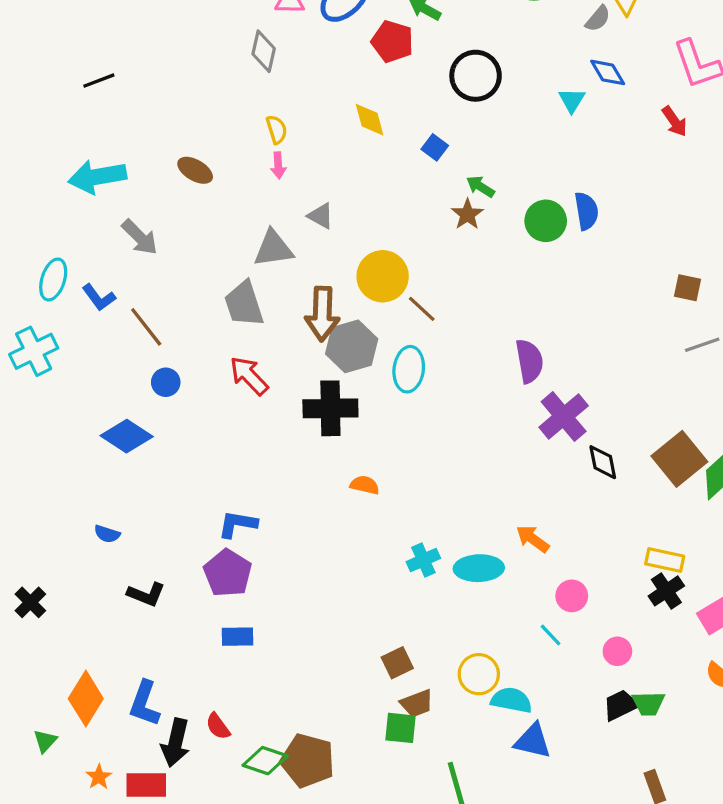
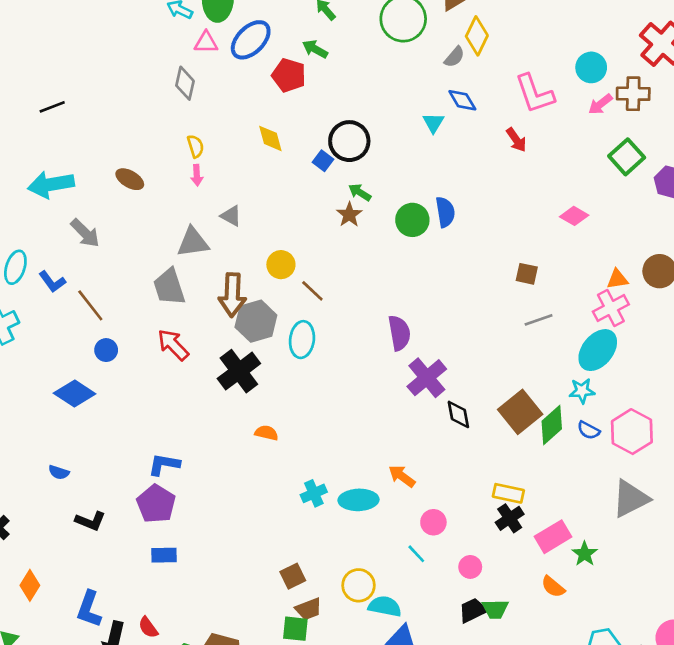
black circle: (476, 76) -> (349, 141), moved
yellow circle: (383, 276) -> (281, 265), size x0.7
black cross: (330, 408) -> (239, 371), turned -36
orange diamond: (86, 699) -> (30, 585), moved, size x0.7

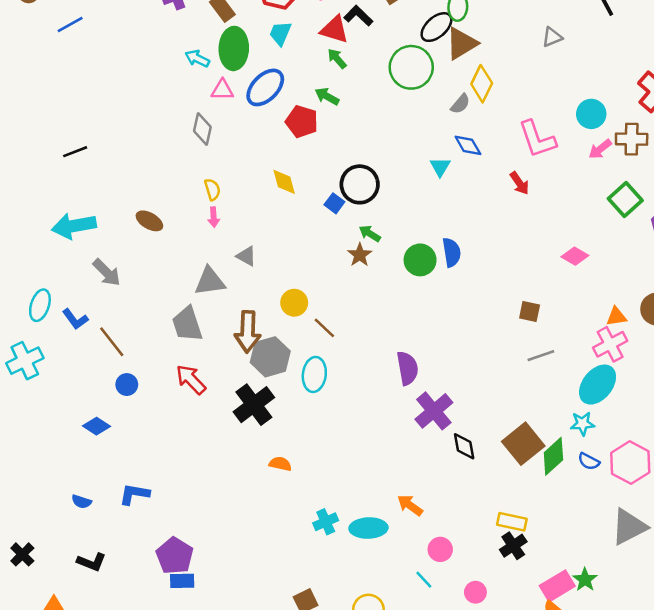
blue diamond: (75, 393) -> (97, 426), size x0.7
blue L-shape: (164, 464) -> (134, 494), moved
purple pentagon: (156, 504) -> (175, 556), moved
black L-shape: (90, 521) -> (92, 562), moved
pink rectangle: (553, 537) -> (557, 586), moved

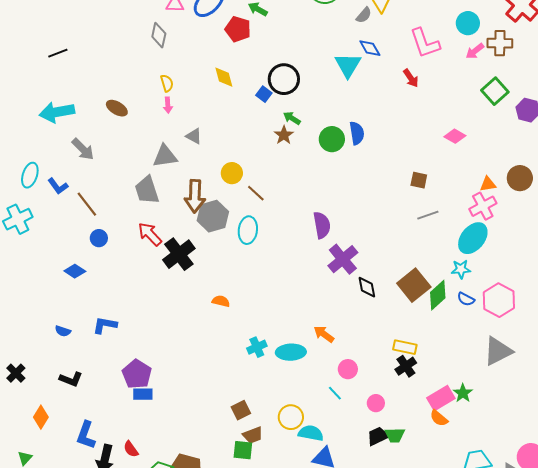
cyan triangle: (440, 167) -> (348, 65), size x1.6
black cross: (254, 405) -> (179, 254), moved

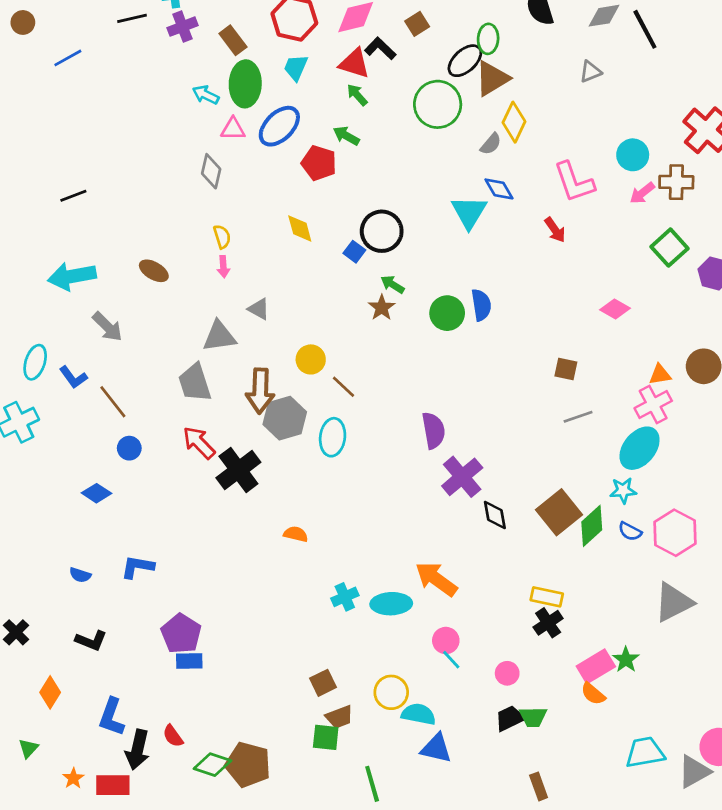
orange arrow: (324, 334) -> (436, 579), size x1.5
pink circle: (348, 369) -> (446, 641), moved

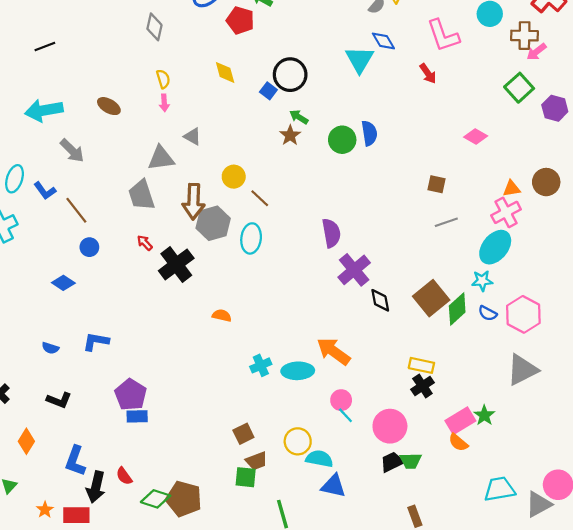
pink arrow: (642, 193) -> (536, 52), moved
red arrow: (199, 443) -> (145, 243), size x0.6
pink circle: (507, 673) -> (390, 426), size x1.8

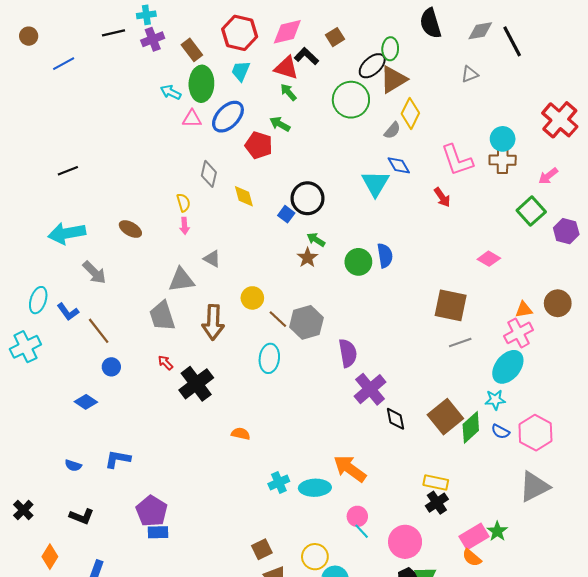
gray diamond: (154, 27) -> (209, 174), moved
brown cross: (524, 36) -> (503, 160), moved
brown square: (437, 184) -> (451, 305), size x1.8
gray hexagon: (213, 223) -> (306, 322), moved

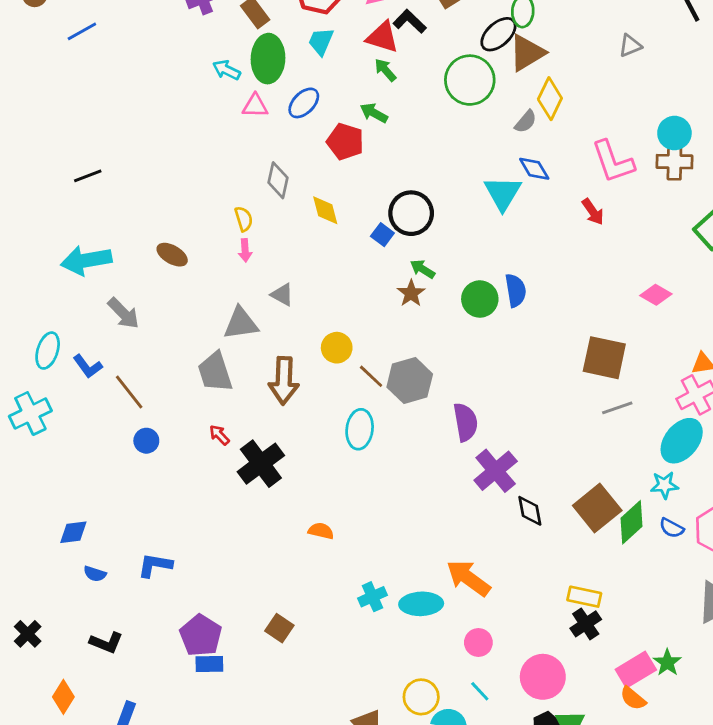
blue ellipse: (228, 117) -> (304, 103), size x0.7
blue diamond: (86, 402) -> (73, 532), moved, turned -40
cyan line: (362, 531) -> (480, 691), moved
brown square: (262, 549) -> (279, 628), moved, turned -30

